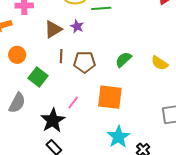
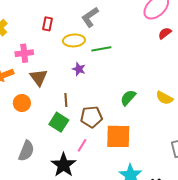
brown triangle: (53, 29) -> (39, 78), moved, turned -30
brown pentagon: (84, 62) -> (91, 117), moved
green square: (38, 77) -> (59, 122), moved

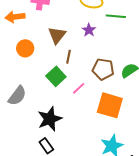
brown triangle: (39, 78) -> (57, 35), moved
brown pentagon: (91, 117) -> (103, 69), moved
pink line: (82, 145) -> (79, 88), moved

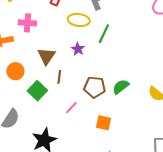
green line: (116, 16) -> (104, 34), turned -66
green square: (56, 76) -> (37, 91), moved
orange square: (110, 105) -> (103, 123), size x0.6

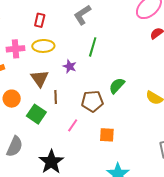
yellow ellipse: (79, 20) -> (43, 46), moved
green semicircle: (121, 87) -> (117, 86), moved

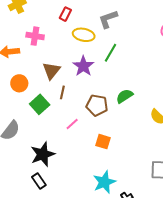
yellow ellipse: (43, 46) -> (84, 35), moved
purple star: (70, 66) -> (83, 66), size x1.5

